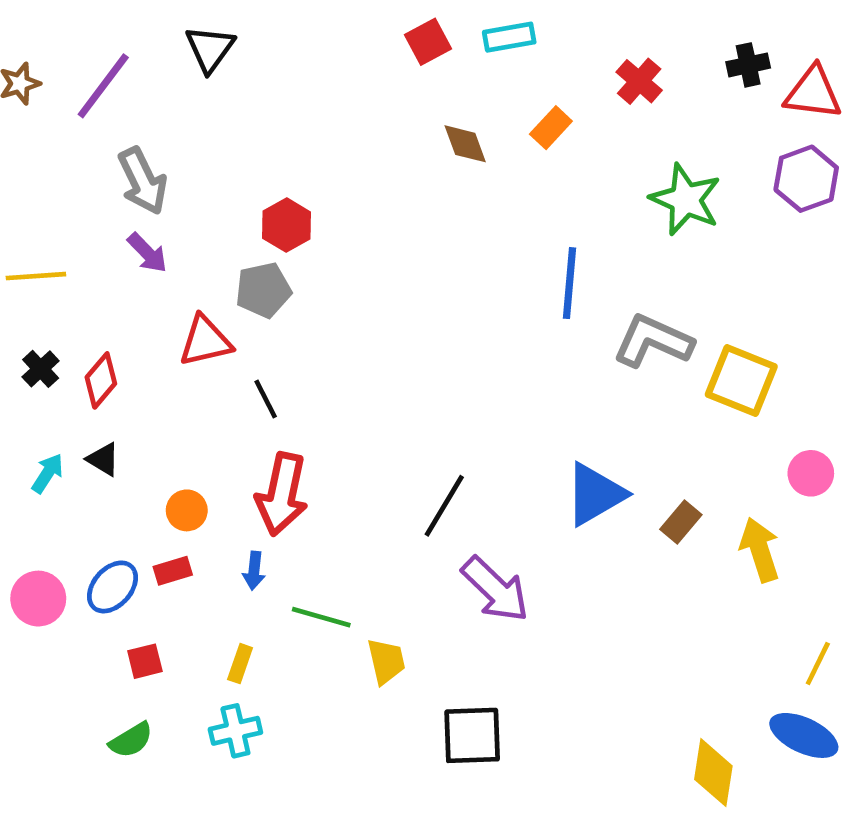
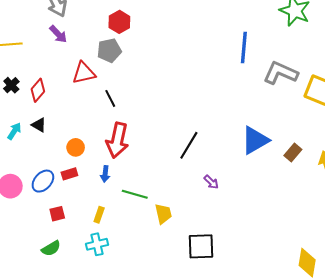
purple arrow: (495, 589) -> (211, 182), size x0.5

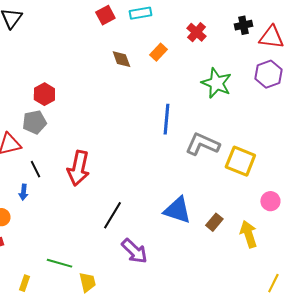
red arrow: (117, 140) -> (78, 168), moved
blue triangle: (255, 140) -> (177, 210), turned 48
blue arrow: (105, 174) -> (23, 192), moved
purple arrow: (211, 182) -> (134, 251), size x1.8

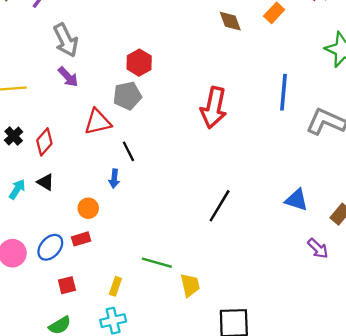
red arrow: (78, 168) -> (214, 108), moved
blue triangle: (177, 210) -> (297, 200), size x0.7
purple arrow: (134, 251) -> (318, 248), moved, size x0.7

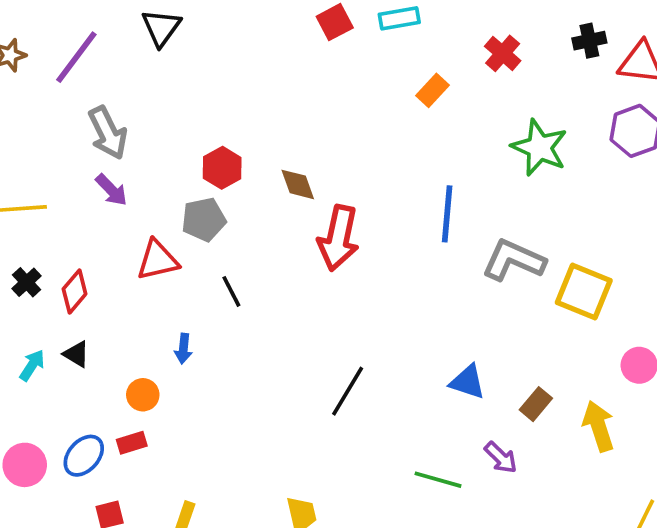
brown diamond: (230, 21) -> (298, 184), moved
black line: (128, 151) -> (231, 291), moved
green line: (157, 263) -> (438, 480), moved

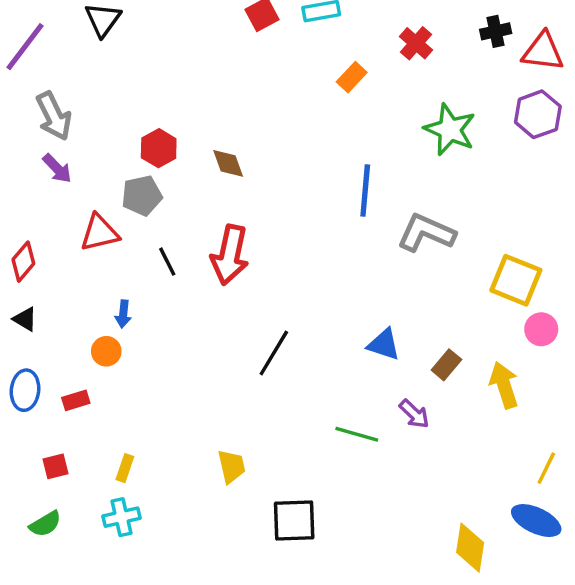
red arrow: (338, 238) -> (230, 255), moved
yellow square: (584, 291) -> (516, 280), moved
orange circle: (143, 395) -> (106, 351), moved
blue ellipse: (84, 456) -> (25, 390), moved, turned -36

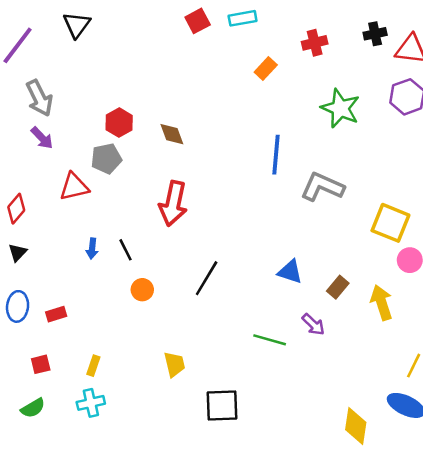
red cross: (416, 43) -> (315, 43), turned 35
black line: (167, 262) -> (126, 250), moved
black triangle: (25, 319) -> (18, 252), turned 42
orange circle: (106, 351) -> (142, 290), moved

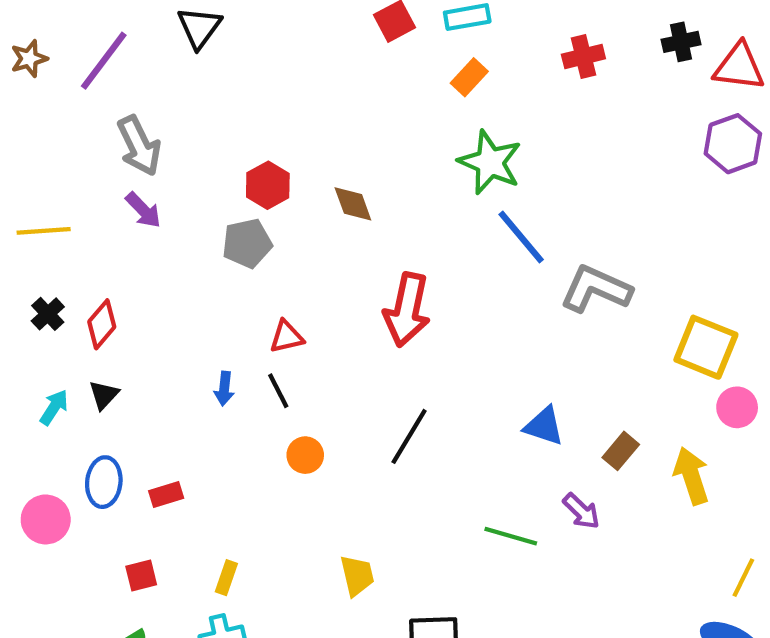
orange rectangle: (266, 69) -> (469, 77), moved
green star: (340, 108) -> (490, 162), moved
blue line: (276, 155) -> (521, 237), turned -45
red triangle: (74, 187) -> (287, 337), moved, size x0.7
red arrow: (173, 204) -> (407, 310), moved

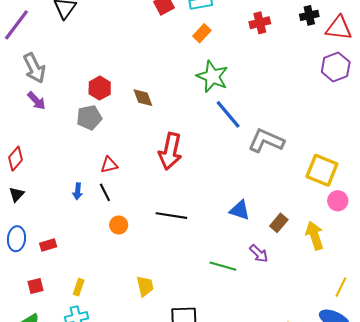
black line: (409, 436) -> (171, 216), turned 68

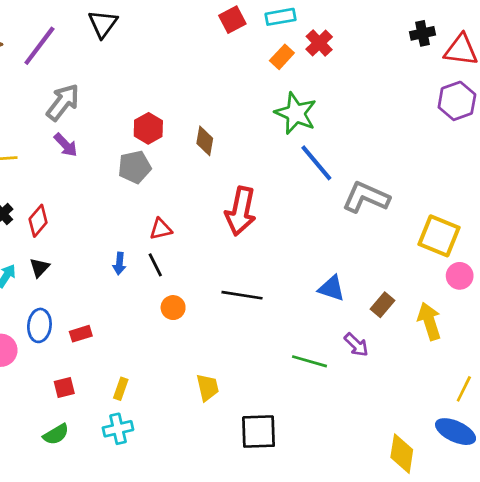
red cross: (260, 23) -> (319, 43), moved, turned -30
gray arrow: (34, 68) -> (63, 102), turned -116
brown diamond: (143, 98) -> (205, 141), turned 30

